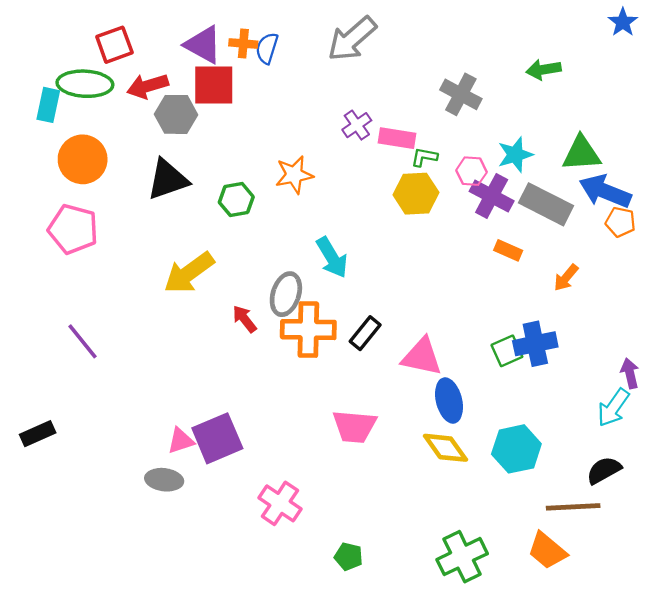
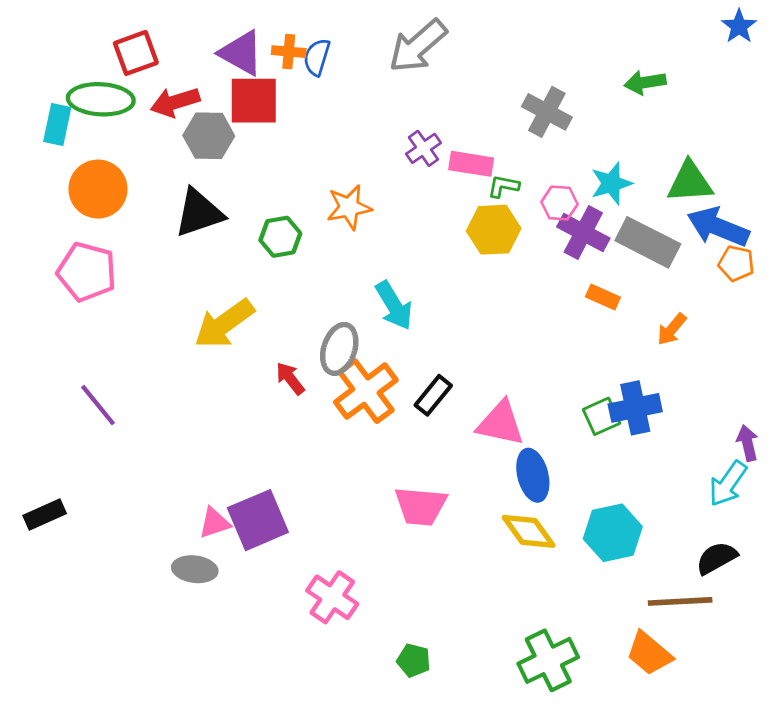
orange cross: (308, 330) -> (366, 391), turned -38

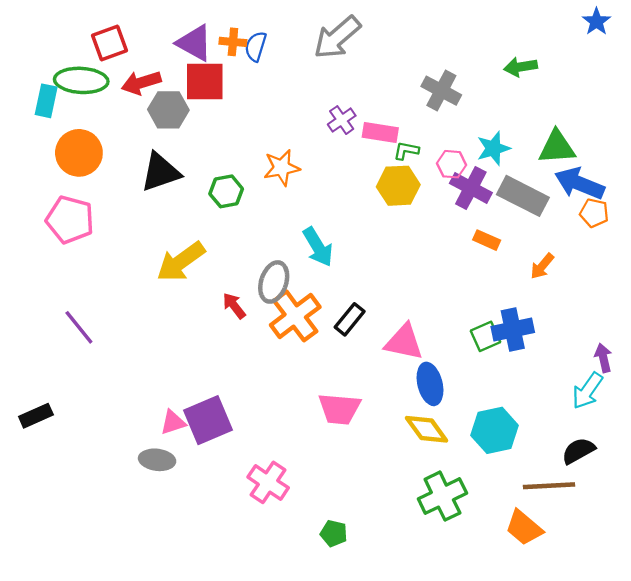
green cross: (548, 660) -> (442, 496), moved

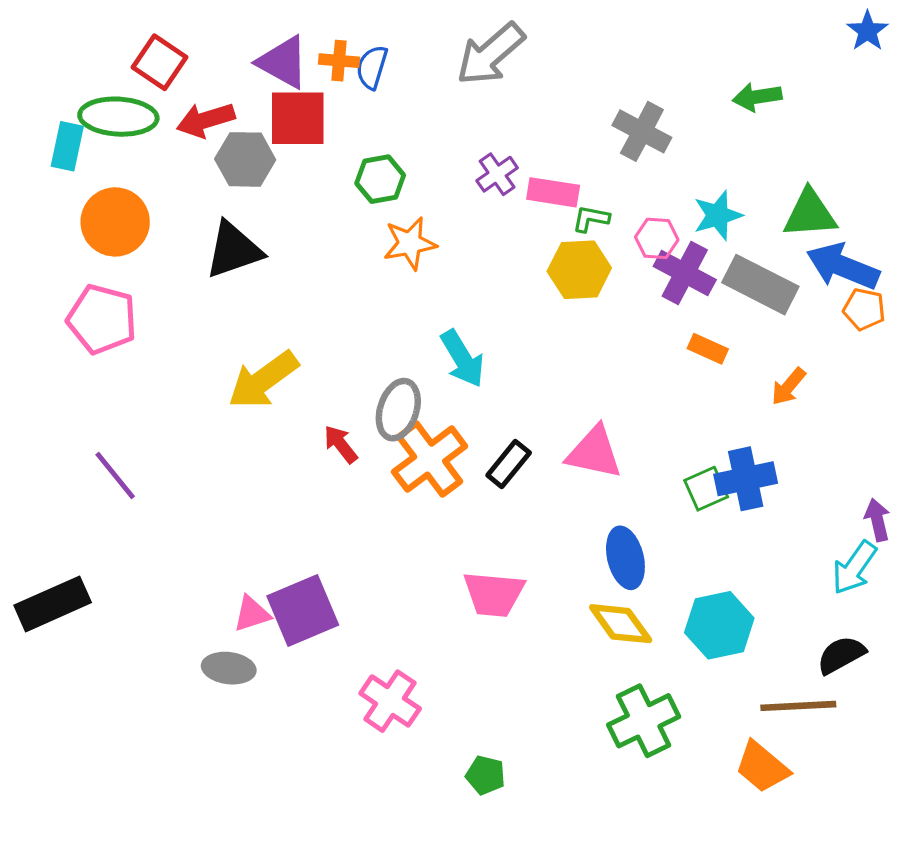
red square: (110, 43) -> (160, 62), turned -36
green hexagon: (226, 191) -> (380, 179), moved
pink triangle: (404, 342) -> (594, 452), moved
black rectangle: (36, 416) -> (53, 604), size x1.5

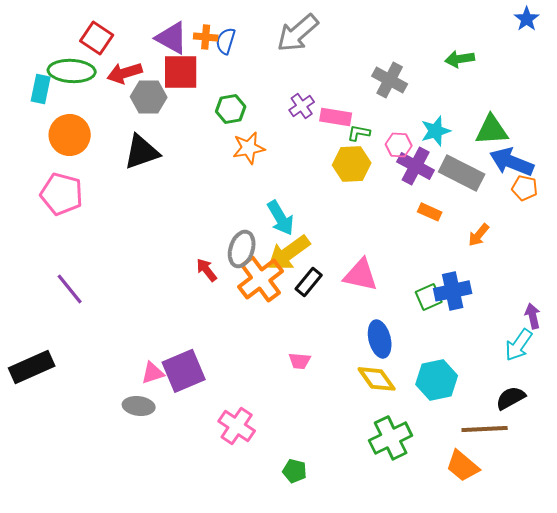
yellow arrow: (263, 380) -> (289, 253), moved
pink trapezoid: (494, 594) -> (300, 361), size x0.6

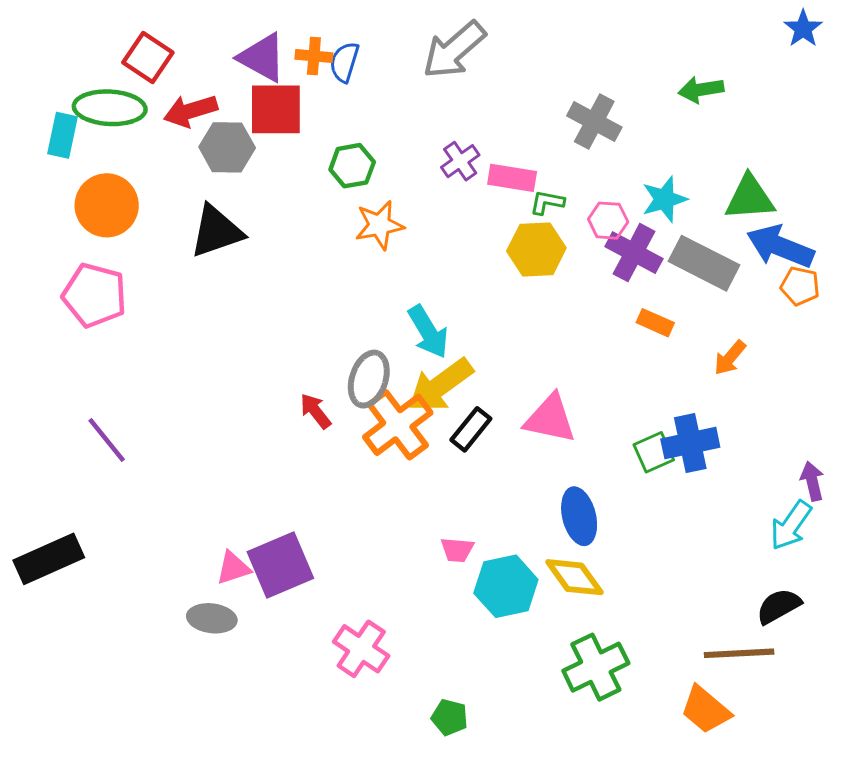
cyan hexagon: (437, 380) -> (506, 586), moved

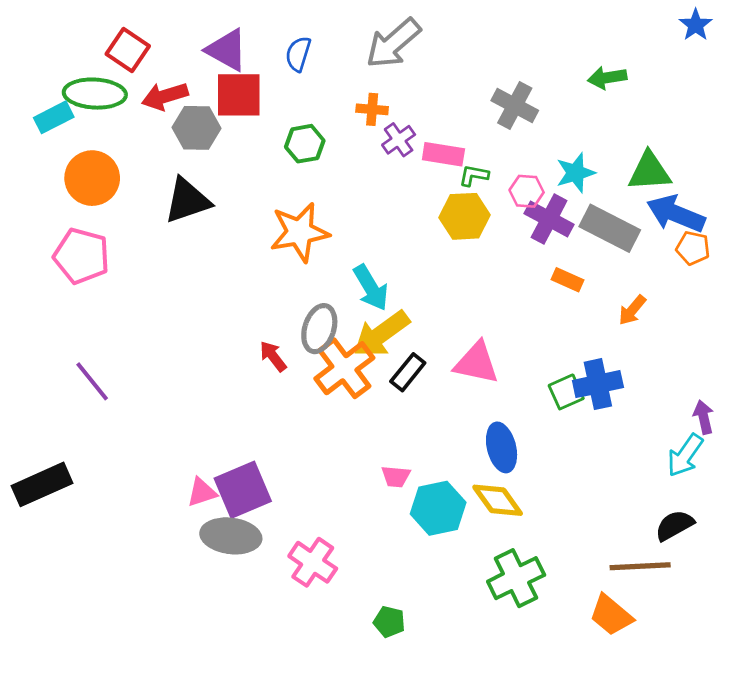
orange cross: (314, 56) -> (372, 109), moved
cyan rectangle: (62, 135) -> (54, 117), turned 51
orange star: (379, 225) -> (299, 232), moved, size x1.4
gray ellipse: (212, 618) -> (231, 536), moved, size x1.4

